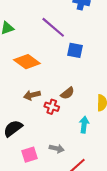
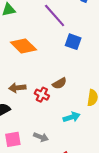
brown arrow: (32, 95) -> (17, 88), moved
cyan arrow: (84, 125) -> (72, 117), turned 56

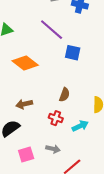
brown semicircle: (59, 83) -> (64, 95), turned -32
red cross: (42, 95) -> (56, 118), moved

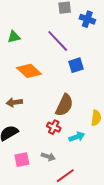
blue square: (73, 53) -> (76, 65), turned -35
brown semicircle: (64, 95) -> (64, 105), size x1.6
brown arrow: (24, 104) -> (14, 102), moved

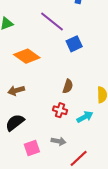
brown semicircle: (64, 105) -> (68, 86), size x0.6

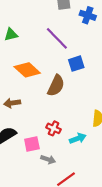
brown semicircle: (68, 86) -> (56, 86), moved, size x1.5
pink square: (32, 148) -> (32, 144), moved

